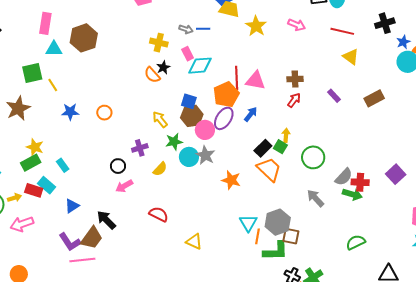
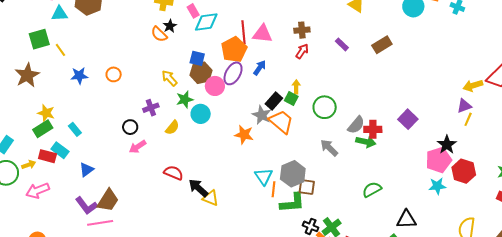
gray star: (205, 155) -> (262, 115), moved
black arrow: (106, 220) -> (198, 188), moved

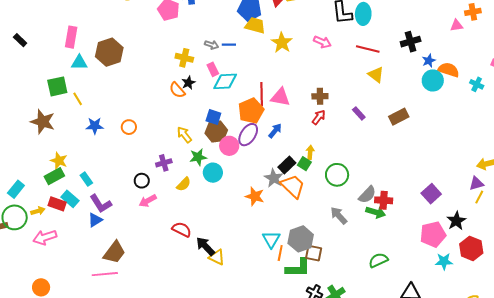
brown star: (27, 75) -> (43, 122), turned -30
purple square: (408, 119) -> (431, 194), moved
pink pentagon: (439, 160) -> (433, 234), moved
purple L-shape: (86, 206) -> (101, 204), moved

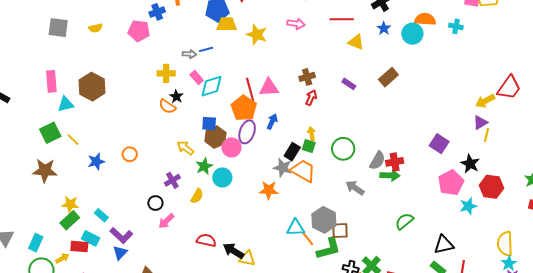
blue star: (429, 61) -> (384, 28), moved
cyan triangle: (271, 239) -> (295, 228), turned -48
orange line: (280, 253) -> (308, 239), turned -35

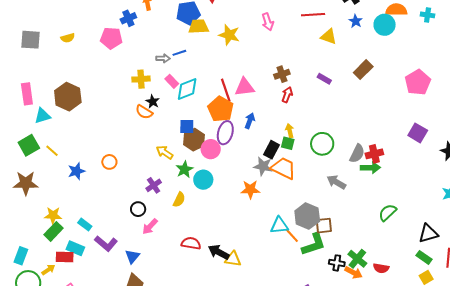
pink arrow: (296, 24) -> (268, 22), turned 66
pink pentagon: (451, 183) -> (418, 82), moved
blue triangle: (120, 253) -> (132, 257), moved

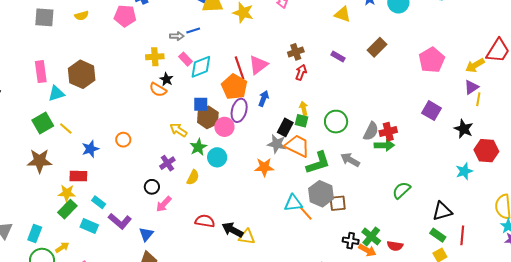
pink triangle: (244, 87) -> (258, 65), turned -30
green L-shape: (314, 244) -> (318, 163), moved
red rectangle: (65, 257) -> (78, 176), moved

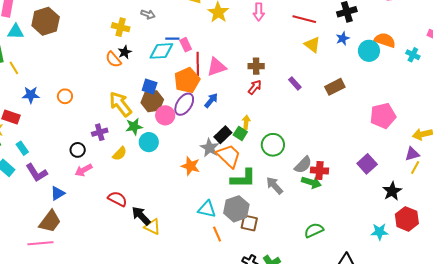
blue line: (193, 31) -> (172, 39), moved
pink rectangle: (186, 59) -> (186, 45), moved
yellow arrow: (178, 130) -> (120, 104), size x1.5
orange line: (306, 213) -> (217, 234), moved

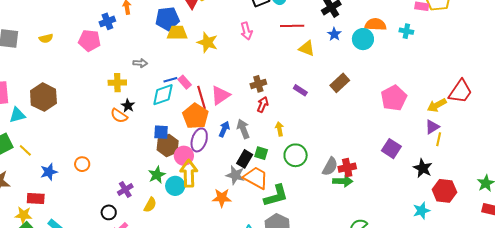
yellow arrow: (120, 104) -> (189, 173), moved, turned 52
yellow arrow: (246, 122) -> (279, 129), moved
gray arrow: (274, 186) -> (243, 129), moved, turned 36

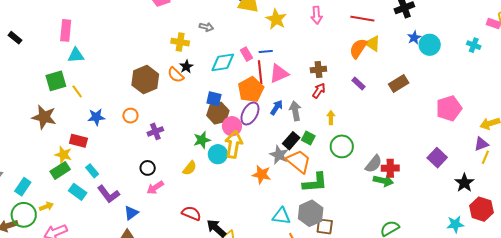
orange semicircle: (375, 25) -> (358, 48), moved, turned -70
blue star: (334, 34) -> (414, 38), moved
blue line: (170, 80) -> (266, 51), moved
brown hexagon: (43, 97) -> (145, 80), moved
purple cross: (125, 189) -> (155, 131), moved

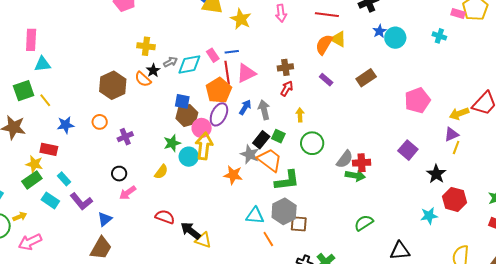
gray arrow: (206, 27) -> (170, 62), moved, turned -40

